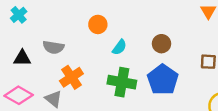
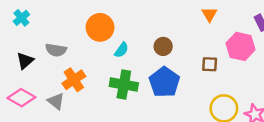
orange circle: (98, 24) -> (100, 27), size x1.5
black triangle: (22, 58) -> (25, 61), turned -42

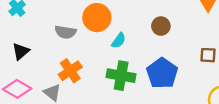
brown circle: (163, 46) -> (161, 26), moved
gray semicircle: (56, 50) -> (65, 32), moved

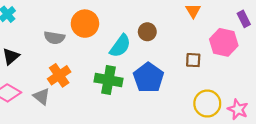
cyan semicircle: (119, 41) -> (120, 46), moved, size x1.5

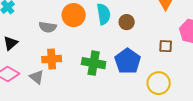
cyan semicircle: (120, 46) -> (104, 14), moved, turned -45
orange cross: (59, 75) -> (52, 59), turned 30
yellow circle: (207, 104) -> (159, 83), moved

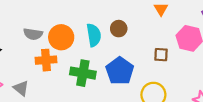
cyan semicircle: (104, 14) -> (94, 35), moved
orange circle: (74, 15) -> (61, 37), moved
orange cross: (52, 59) -> (46, 60), moved

